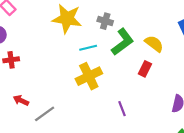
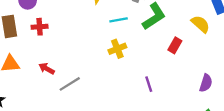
yellow semicircle: (154, 44) -> (200, 24), moved
yellow cross: (89, 76) -> (117, 49), size x0.7

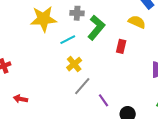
gray line: (70, 84) -> (82, 86), moved
purple line: (149, 84) -> (103, 100), moved

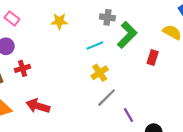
yellow star: (44, 19) -> (59, 21), moved, size x0.6
red arrow: (20, 99) -> (38, 106), size x1.5

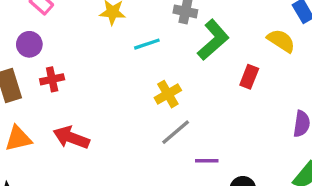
cyan line: (95, 46) -> (147, 44), moved
purple line: (128, 115) -> (207, 161), turned -64

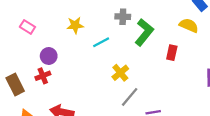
purple circle: (29, 44) -> (49, 56), moved

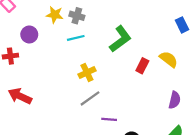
gray cross: (123, 17) -> (77, 16), moved
yellow semicircle: (189, 25) -> (169, 59), moved
purple circle: (49, 56) -> (29, 34), moved

